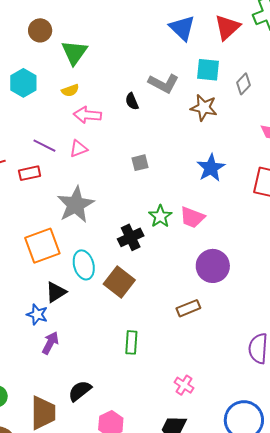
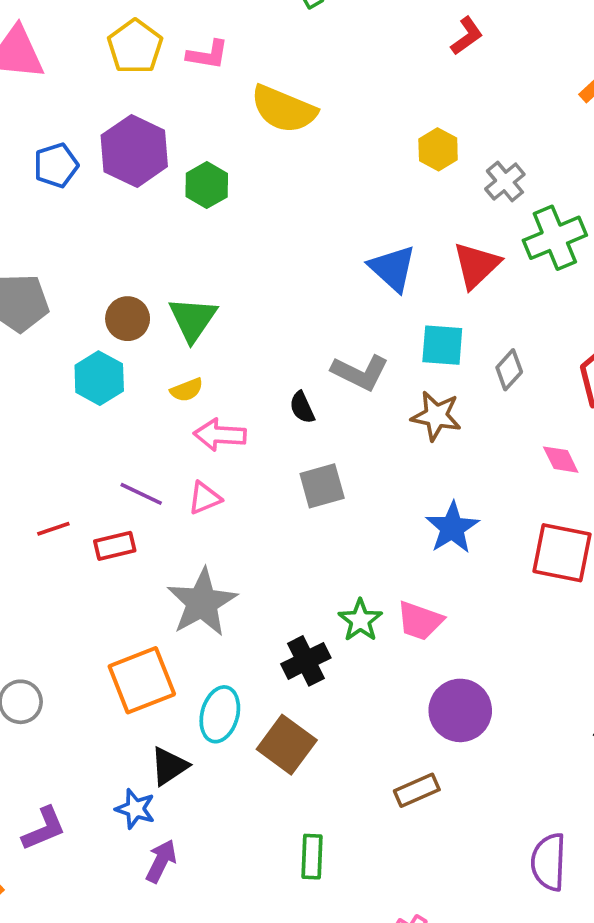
brown circle: (40, 30) -> (128, 319), moved
gray square: (140, 163) -> (322, 486), moved, size x1.4
cyan ellipse: (84, 265) -> (220, 714), turned 32

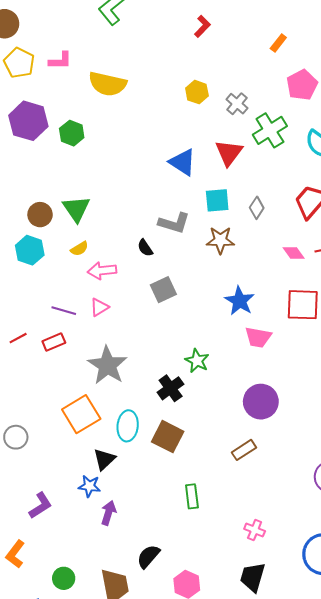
pink trapezoid: (420, 621) -> (258, 337), moved

